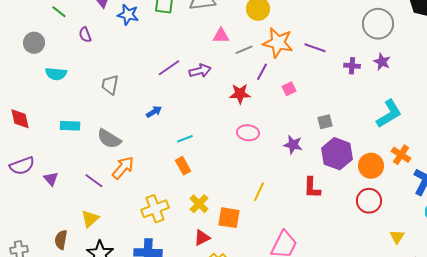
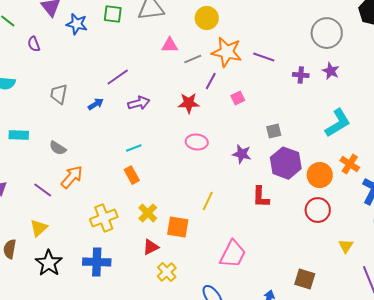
purple arrow: (200, 71) -> (139, 103), moved
blue arrow: (154, 112) -> (96, 104), moved
gray semicircle: (109, 139) -> (58, 148), size x0.7

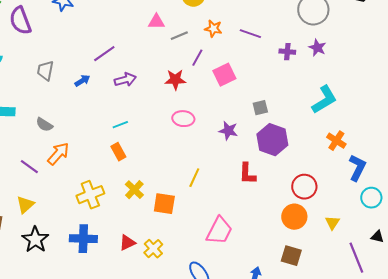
purple semicircle: (34, 44) -> (20, 21), size x1.8
orange star: (227, 52) -> (213, 29), size x0.6
pink square: (238, 98) -> (224, 75), size x1.6
orange circle: (320, 175) -> (294, 217), moved
red triangle: (151, 247) -> (127, 243), moved

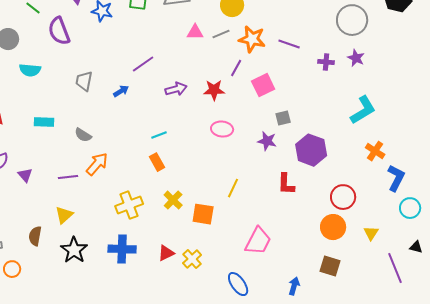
orange star: (213, 29) -> (252, 39), size x1.5
gray line: (179, 36) -> (221, 34), moved
purple arrow: (125, 80) -> (176, 89), moved
gray square: (260, 108) -> (283, 118), moved
purple line: (29, 167) -> (68, 177), turned -42

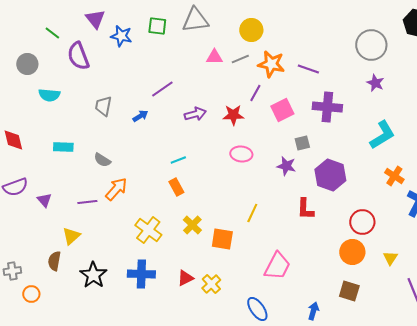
purple cross: (326, 62) -> (327, 107), moved, size x1.8
yellow cross: (129, 205) -> (148, 230), turned -32
yellow triangle: (64, 215) -> (71, 236), moved

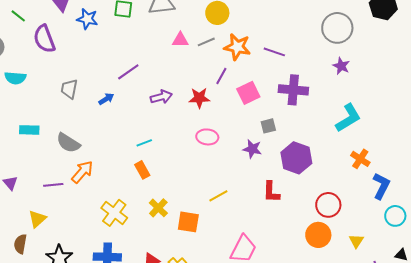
gray semicircle: (102, 160) -> (68, 143), size x1.4
yellow line: (252, 213) -> (218, 196), turned 36

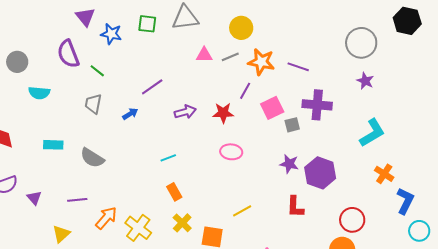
green line: (18, 16) -> (97, 71), moved
gray square: (268, 126) -> (292, 125), moved
purple star: (252, 149) -> (289, 164), moved
orange rectangle: (142, 170) -> (174, 192), moved
orange arrow: (82, 172) -> (106, 218), moved

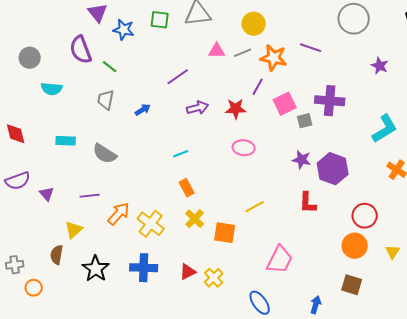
gray circle: (361, 43) -> (354, 19), moved
purple line: (298, 67) -> (311, 48), moved
purple star: (365, 81) -> (380, 66), moved
purple line: (152, 87) -> (178, 77), moved

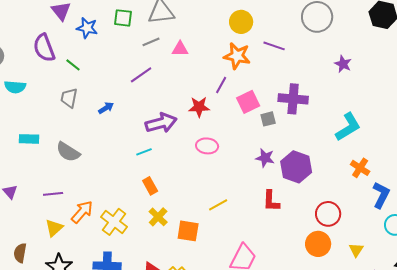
yellow circle: (254, 24) -> (241, 22), moved
gray line: (243, 53) -> (151, 42), moved
purple arrow: (198, 108) -> (161, 123), moved, size x1.4
yellow triangle: (74, 230) -> (54, 228), moved

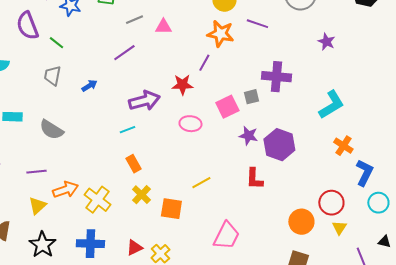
pink square: (248, 102) -> (227, 107), moved
orange arrow: (82, 212) -> (65, 190), turned 30
red circle: (328, 214) -> (331, 203), moved

